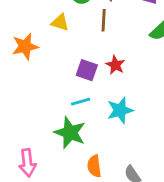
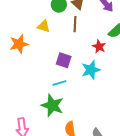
red star: (115, 65) -> (99, 47), moved
cyan star: (120, 110) -> (91, 70), moved

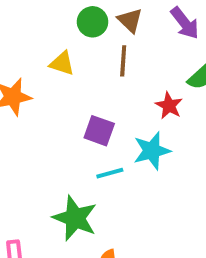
cyan line: (59, 83) -> (110, 173), moved

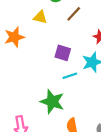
brown line: (123, 61) -> (74, 14), turned 42

